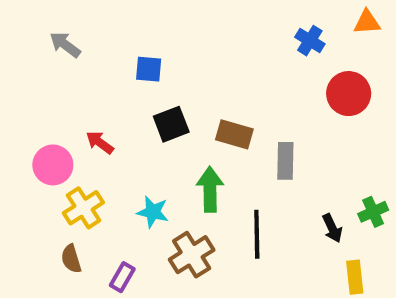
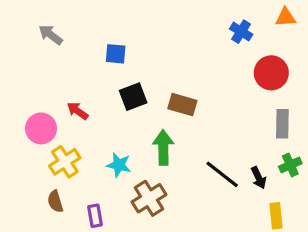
gray rectangle: (285, 161) -> (282, 124), moved
black line: (257, 234) -> (222, 174), moved, turned -51
purple rectangle: (122, 277) -> (95, 216), turned -40

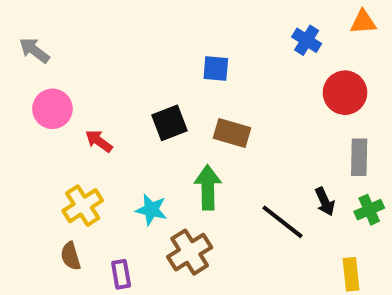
gray arrow: (51, 35) -> (34, 50), moved
blue square: (116, 54) -> (216, 68), moved
pink circle: (41, 128) -> (52, 109), moved
black arrow: (259, 178) -> (325, 202), moved

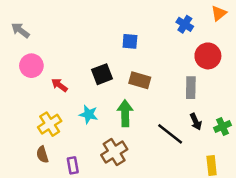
orange triangle: (363, 22) -> (219, 13), turned -35
gray rectangle: (359, 157) -> (191, 88), moved
cyan star: (151, 210) -> (89, 114), moved

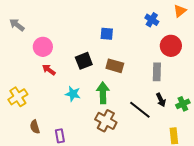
pink circle: (31, 66) -> (43, 47), moved
yellow cross: (50, 124) -> (18, 97), moved
brown cross: (114, 152) -> (106, 121), moved, turned -30

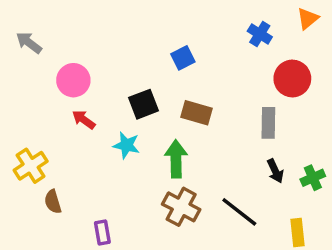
blue square: (107, 34) -> (183, 58), turned -32
cyan star: (73, 94) -> (126, 145), moved
black line: (140, 110) -> (239, 212), moved
brown semicircle: (35, 127) -> (53, 202), moved

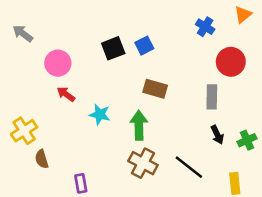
black square: (144, 104) -> (113, 48), moved

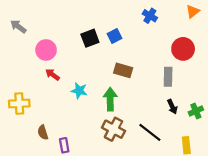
blue cross: (205, 27) -> (150, 16), moved
yellow cross: (24, 131) -> (19, 103), turned 30
brown semicircle: (42, 159) -> (43, 132), moved

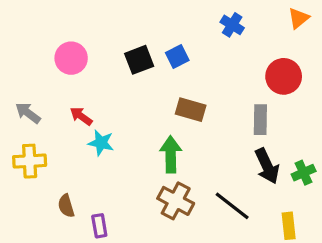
gray arrow: (18, 26) -> (28, 113), moved
pink circle: (46, 50) -> (71, 58), moved
cyan star: (79, 91) -> (101, 143), moved
black arrow: (172, 107) -> (267, 166), size x1.5

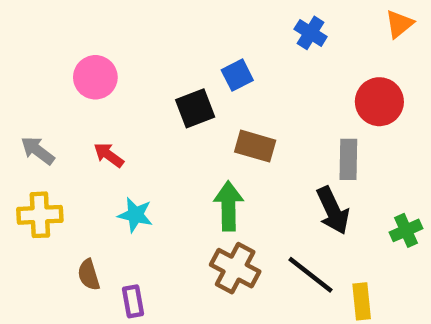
black square: (139, 60) -> (195, 108), moved
cyan star: (101, 143) -> (135, 215), moved
black arrow: (267, 166) -> (333, 210), moved
yellow rectangle: (289, 226) -> (362, 301), moved

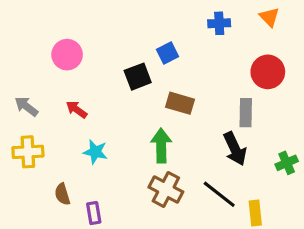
orange triangle: (399, 24) -> (269, 17), moved, turned -35
blue cross: (311, 33) -> (219, 23), turned -35

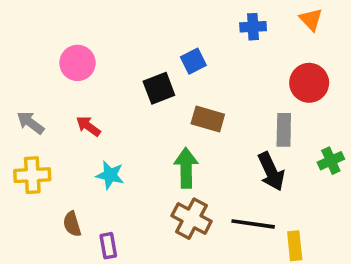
green cross: (287, 163) -> (331, 161), moved
black line: (219, 194) -> (253, 224), turned -30

